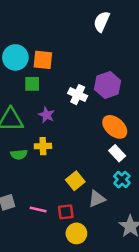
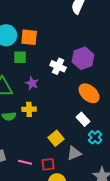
white rectangle: (117, 153) -> (83, 119), moved

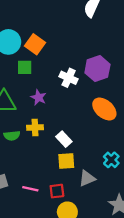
orange square: (29, 37) -> (35, 44), turned 30
white rectangle: (83, 119) -> (64, 139), moved
yellow square: (56, 138) -> (66, 161), turned 35

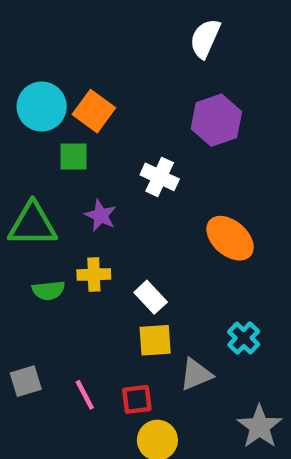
purple hexagon: (97, 69) -> (216, 120), moved
pink line: (30, 189) -> (85, 395), turned 49

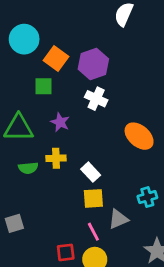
cyan circle: (42, 107) -> (24, 39), moved
purple hexagon: (216, 120) -> (93, 64), moved
cyan cross: (244, 338) -> (147, 197), turned 30
pink line: (85, 395) -> (93, 232), moved
red square: (137, 399) -> (66, 252), moved

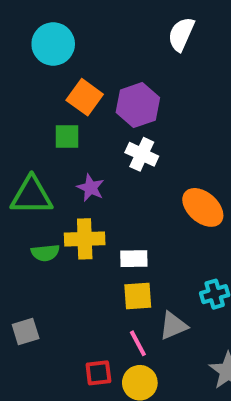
cyan circle: (24, 39) -> (53, 44), moved
yellow cross: (56, 158) -> (85, 239), size x1.4
white rectangle: (91, 172) -> (134, 259), turned -48

